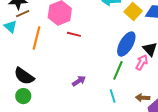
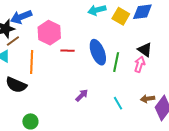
blue ellipse: (126, 44) -> (98, 52), moved, turned -40
green line: (118, 70) -> (116, 62), moved
black semicircle: (24, 76) -> (16, 85), moved

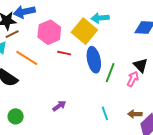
yellow square: (121, 16) -> (84, 31), moved, size x1.4
orange line: (32, 62) -> (27, 58), turned -70
purple arrow: (82, 95) -> (59, 106), moved

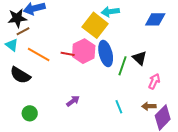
pink hexagon: (49, 32) -> (84, 51), moved
red line: (64, 53) -> (68, 54), moved
black triangle: (141, 65) -> (140, 58), moved
pink arrow: (133, 79) -> (154, 81), moved

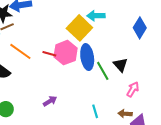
blue diamond: (155, 19) -> (140, 28), turned -65
green line: (122, 66) -> (103, 71), turned -54

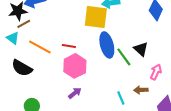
yellow square: (79, 28) -> (96, 17), turned -30
pink hexagon: (66, 53) -> (75, 66), moved
brown arrow: (125, 114) -> (141, 90), moved

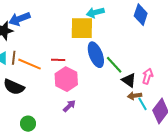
brown line: (24, 24) -> (14, 58), moved, turned -48
black triangle: (141, 49) -> (129, 80), moved
cyan line: (121, 98) -> (143, 104), moved

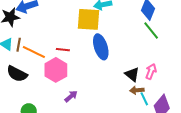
green line: (114, 65) -> (151, 30), moved
pink hexagon: (66, 79) -> (56, 70), moved

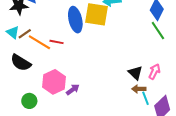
brown line: (19, 45) -> (25, 34), turned 40
blue ellipse: (101, 47) -> (75, 20), moved
red line: (63, 50) -> (56, 42), moved
pink hexagon: (56, 70) -> (54, 82), moved

